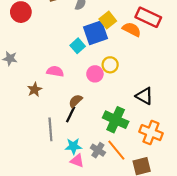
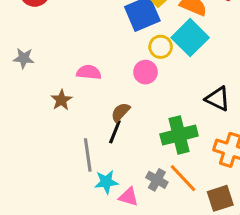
cyan square: (78, 46) -> (190, 38), moved, size x1.6
yellow circle: (110, 65) -> (161, 47), moved
green cross: (116, 120) -> (179, 135), turned -35
cyan star: (73, 146) -> (106, 182), moved

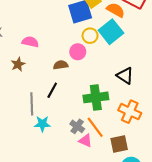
pink semicircle: (89, 72) -> (30, 42), moved
brown semicircle: (120, 112) -> (61, 65), moved, turned 32
pink triangle: (128, 197) -> (85, 141), moved

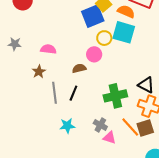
cyan square: (111, 32) -> (124, 32), turned -30
black triangle: (125, 76) -> (146, 85), moved
gray line: (32, 104) -> (54, 93), moved
orange line: (95, 127) -> (130, 127), moved
brown square: (119, 144) -> (145, 128), moved

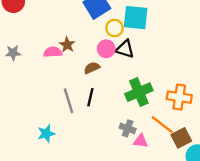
brown star: (39, 72) -> (67, 45), moved
black triangle: (146, 85) -> (125, 49), moved
cyan star: (67, 126) -> (46, 134), moved
brown square: (145, 128) -> (181, 138), moved

